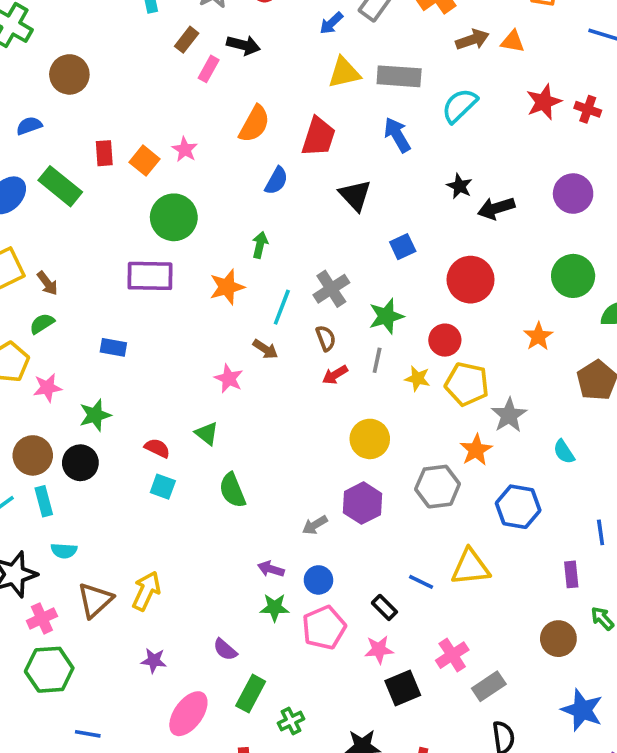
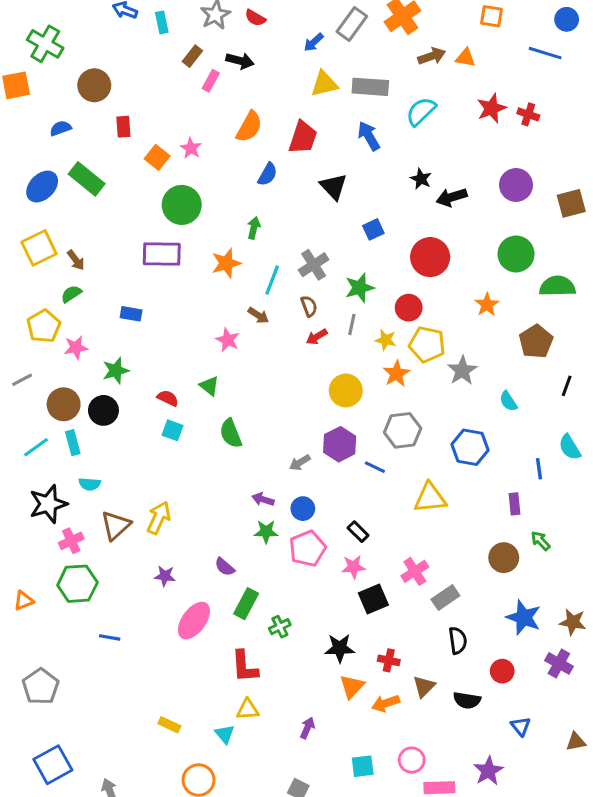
red rectangle: (104, 153) -> (123, 127), moved
orange star: (476, 450) -> (396, 374), moved
blue line: (421, 582) -> (375, 467), moved

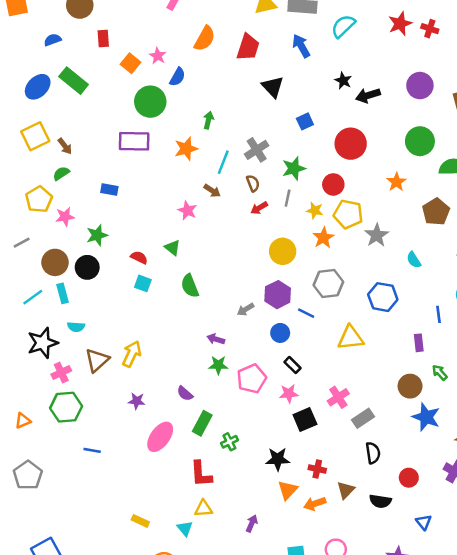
blue semicircle: (268, 174) -> (177, 77), moved
blue circle: (303, 509) -> (280, 333), moved
blue star: (524, 617) -> (426, 417), moved
gray pentagon: (41, 686) -> (28, 475), moved

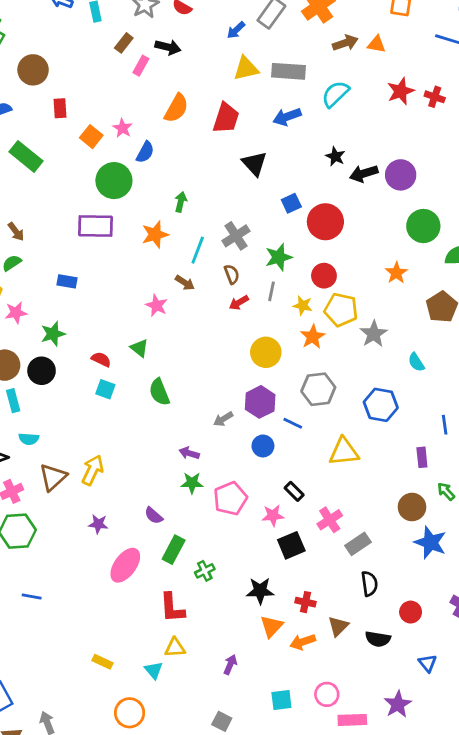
blue arrow: (301, 46) -> (287, 117), turned -80
purple circle: (420, 86) -> (401, 175), moved
red circle: (351, 144) -> (325, 222), moved
black rectangle: (293, 365) -> (294, 491), moved
blue line: (92, 450) -> (32, 596), moved

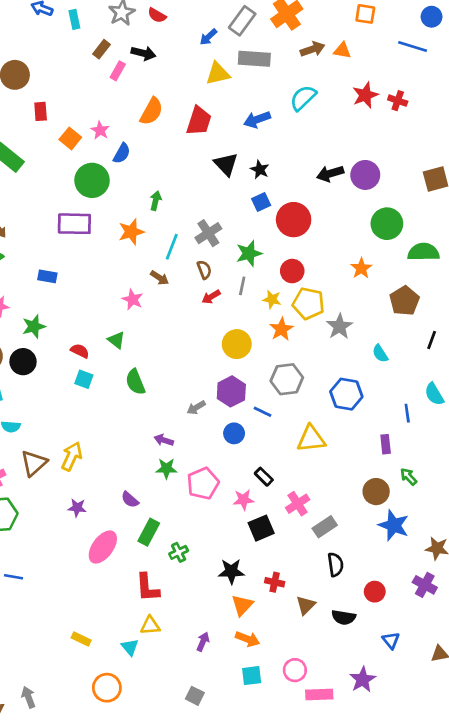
gray rectangle: (289, 71) -> (254, 59), moved
black star: (335, 156) -> (260, 170), moved
orange arrow: (303, 642) -> (248, 639), moved, turned -140

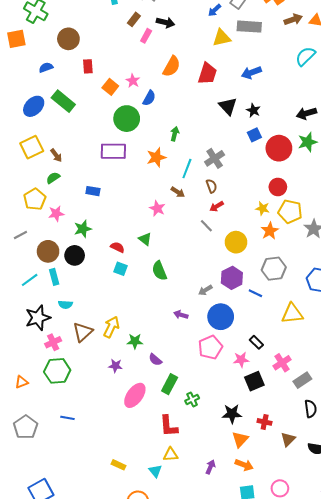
cyan semicircle: (303, 98) -> (305, 56), moved
green star: (249, 253) -> (307, 142), moved
gray line: (242, 286) -> (206, 226), moved, turned -56
blue circle: (234, 433) -> (221, 317), moved, size x1.6
green star: (166, 469) -> (135, 341), moved

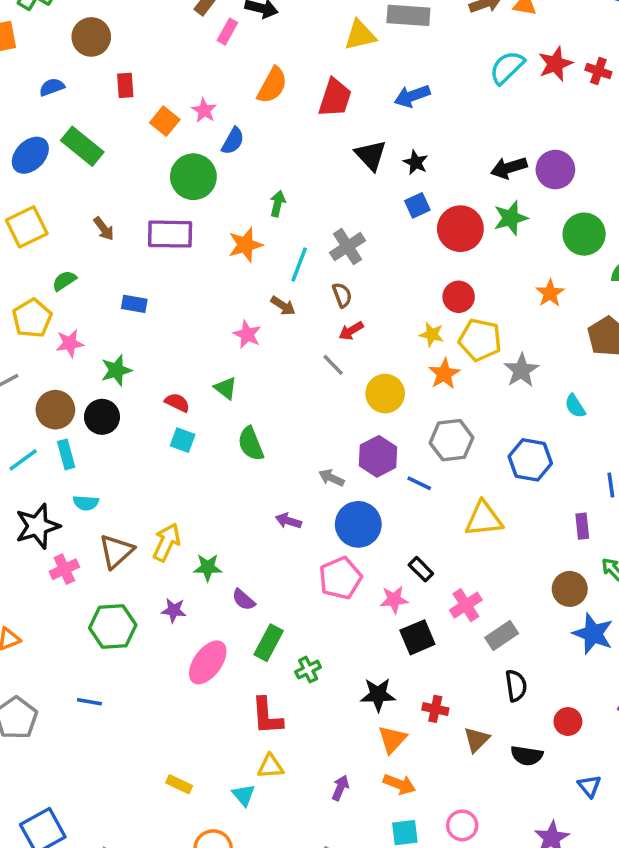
brown arrow: (56, 155) -> (104, 229), moved
gray arrow: (205, 290) -> (331, 478), turned 56
green hexagon: (57, 371) -> (113, 627), moved

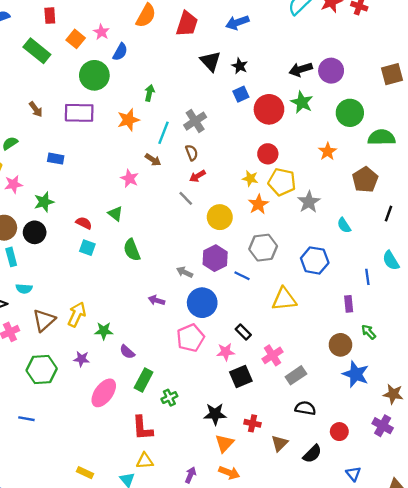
green rectangle: (82, 146) -> (37, 51), moved
green star: (511, 218) -> (302, 102), turned -30
black semicircle: (516, 686) -> (305, 408), turned -72
black semicircle: (527, 756) -> (312, 454), turned -54

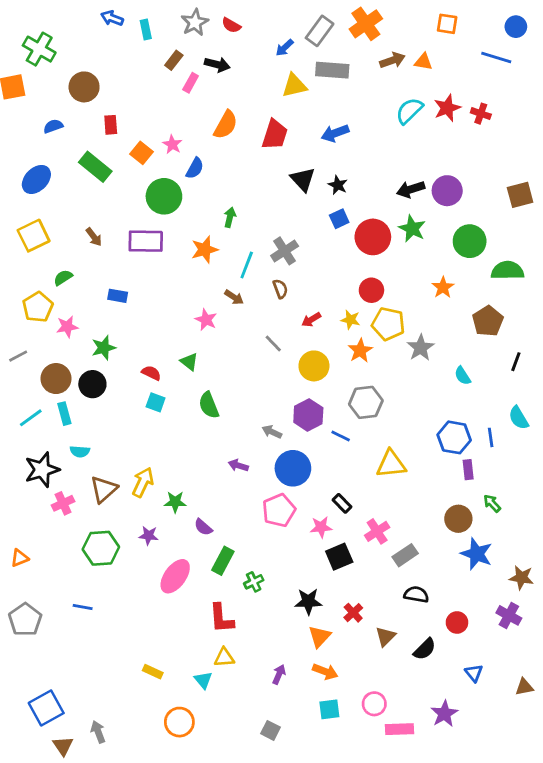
red arrow: (197, 176) -> (311, 320), moved
blue hexagon: (315, 260) -> (454, 437), moved
red cross: (253, 423) -> (353, 613), turned 35

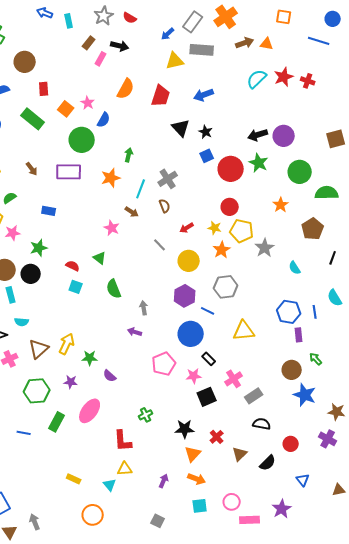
gray arrow: (272, 432) -> (144, 308), moved, turned 56
blue circle: (293, 468) -> (191, 334), moved
green rectangle: (223, 561) -> (57, 422), moved

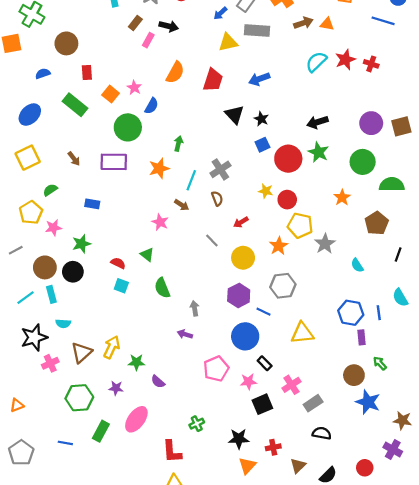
purple circle: (284, 136) -> (371, 123), moved
yellow star: (215, 228) -> (266, 191), moved
red cross: (217, 437) -> (273, 447), turned 32
red circle: (291, 444) -> (365, 468), moved

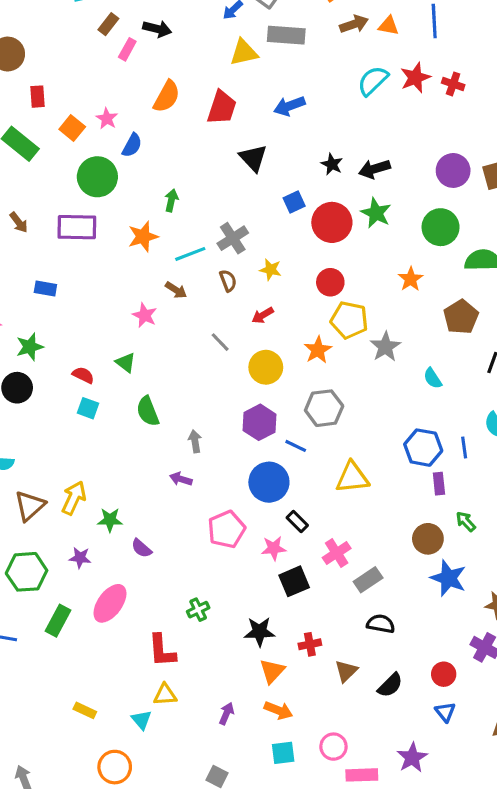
blue line: (383, 21) -> (434, 21), moved, turned 70
black star: (261, 119) -> (332, 164), moved
cyan line: (191, 180) -> (190, 254), turned 48
yellow star: (266, 191) -> (271, 270), moved

